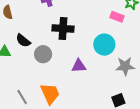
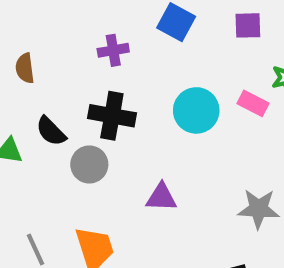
black cross: (63, 29) -> (112, 116), moved
cyan circle: (104, 45) -> (196, 110), moved

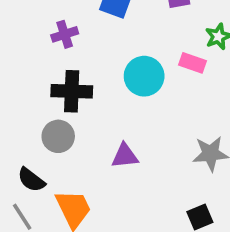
black semicircle: (51, 131) -> (31, 180), moved

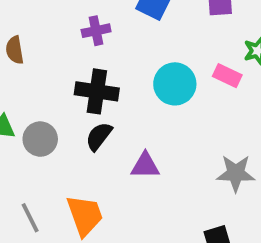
gray circle: (58, 136) -> (40, 139), moved
black semicircle: (31, 180) -> (99, 136), moved, turned 84

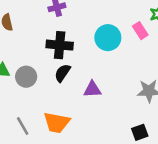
pink rectangle: (227, 76) -> (140, 31), turned 35
orange trapezoid: (85, 215) -> (57, 123), turned 124

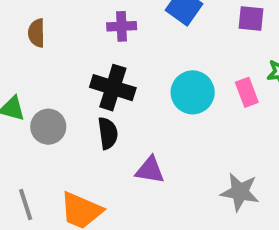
black semicircle: (62, 73) -> (108, 133), turned 126

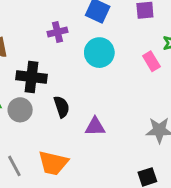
black cross: (113, 88) -> (32, 77), moved
cyan circle: (193, 92) -> (99, 53), moved

